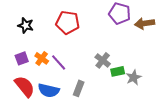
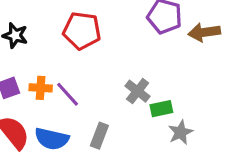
orange cross: (42, 58) -> (41, 88), turned -32
gray star: (134, 77) -> (180, 132), moved

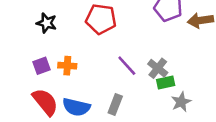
gray cross: (138, 91) -> (158, 68), moved
purple line: (68, 94) -> (127, 66), moved

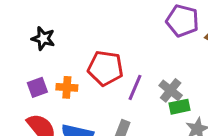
red pentagon: (101, 19) -> (105, 68), moved
purple line: (127, 66) -> (135, 87), turned 65

